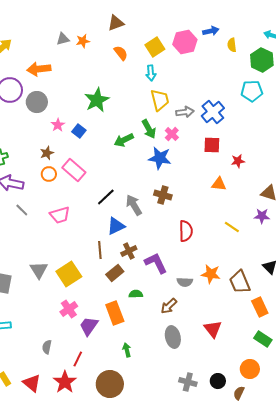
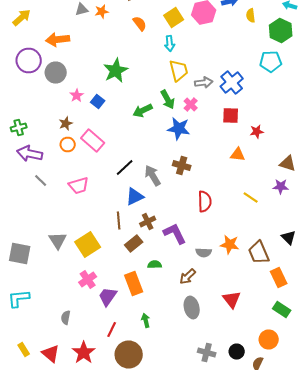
red line: (78, 359) -> (112, 330), moved

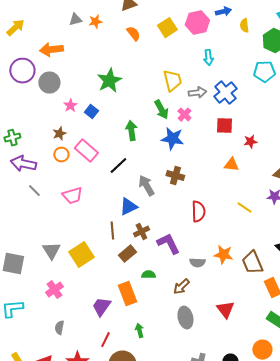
cyan arrow: (170, 44) -> (208, 58), moved
green arrow: (143, 110) -> (131, 131), moved, turned 108
black line: (125, 168) -> (118, 166), moved
pink cross: (88, 280) -> (54, 290), moved

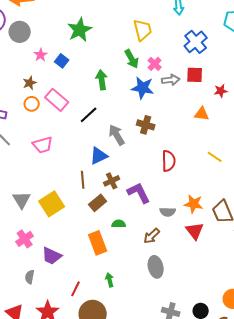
gray arrow: (197, 93) -> (171, 80), moved
purple trapezoid: (101, 307) -> (52, 256), moved, turned -100
red triangle: (225, 310) -> (195, 231), moved

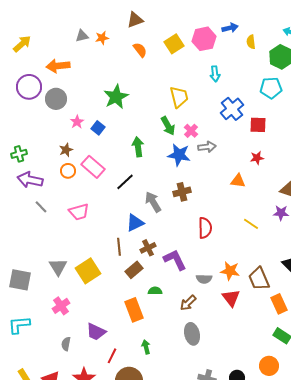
red square: (195, 75) -> (258, 125), moved
brown cross: (146, 125) -> (182, 192), turned -30
purple trapezoid: (52, 256) -> (96, 332), moved

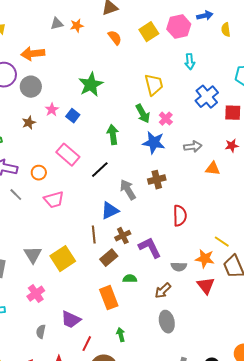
gray arrow: (207, 147) -> (193, 147), moved
brown star: (66, 150) -> (29, 123), moved
orange circle: (68, 171) -> (39, 173), moved
yellow line: (251, 224) -> (222, 242), moved

